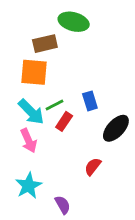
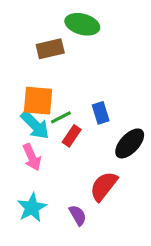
orange square: (34, 72) -> (38, 101), moved
red semicircle: (93, 167) -> (104, 186), size x1.5
purple semicircle: (63, 205) -> (78, 215), moved

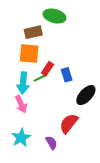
orange square: (38, 101) -> (29, 54), moved
cyan arrow: (35, 125) -> (23, 83), turned 50
red rectangle: (72, 136) -> (47, 69), moved

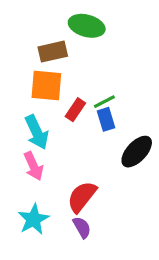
green line: (40, 78) -> (104, 102), moved
cyan arrow: (23, 83) -> (37, 132), turned -30
red semicircle: (69, 123) -> (82, 197), moved

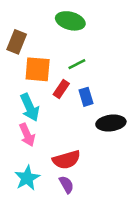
brown rectangle: (53, 52) -> (17, 42), moved, turned -55
green line: (104, 102) -> (77, 64), moved
black ellipse: (137, 152) -> (111, 123), turned 40
red semicircle: (82, 197) -> (66, 160), turned -144

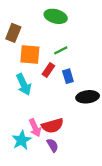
pink arrow: (27, 135) -> (35, 128), moved

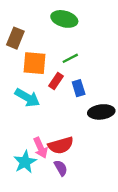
cyan arrow: (24, 84) -> (27, 98), turned -35

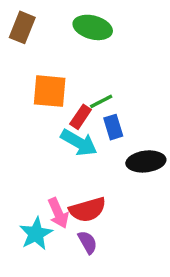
brown rectangle: (15, 38) -> (22, 27), moved
green line: (70, 58) -> (101, 101), moved
cyan arrow: (27, 98) -> (79, 143), moved

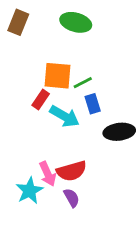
orange square: (50, 91) -> (58, 76), moved
red rectangle: (81, 117) -> (41, 99), moved

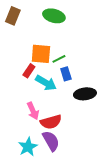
pink arrow: (48, 174) -> (33, 111), moved
cyan star: (29, 191) -> (28, 147), moved
purple semicircle: (72, 198) -> (51, 141), size x1.5

